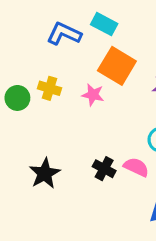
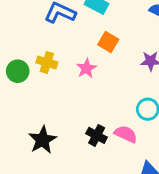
orange square: (117, 66) -> (108, 42), size x0.6
pink star: (93, 95) -> (86, 68), turned 30

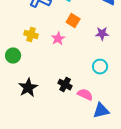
green circle: (18, 71) -> (13, 56), moved
pink semicircle: (126, 134) -> (85, 95), moved

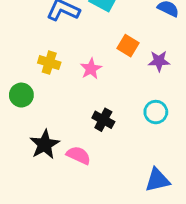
orange square: (73, 21) -> (128, 46), moved
black cross: (65, 85) -> (103, 120), moved
pink semicircle: (85, 95) -> (79, 155), moved

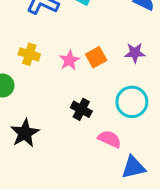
orange square: (128, 46) -> (96, 57), moved, turned 30
cyan circle: (156, 112) -> (132, 102), size x1.4
pink semicircle: (79, 155) -> (110, 139), moved

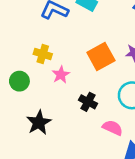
orange square: (96, 57) -> (101, 57), size x1.5
pink star: (69, 60) -> (61, 75), moved

